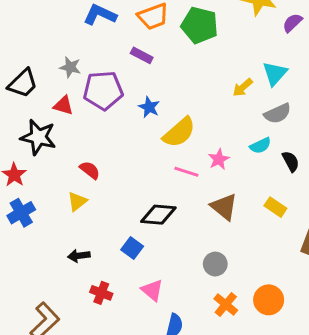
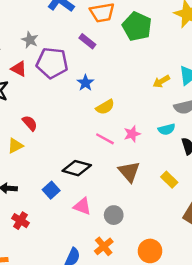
yellow semicircle: (179, 132) -> (105, 107), size x0.7
pink triangle: (152, 290) -> (82, 206), moved, turned -30
orange cross: (226, 304) -> (104, 246), moved

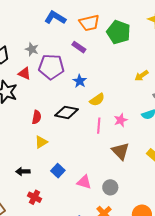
red semicircle: (30, 123) -> (37, 117), turned 56
pink line: (105, 139) -> (99, 126), turned 70
yellow triangle: (15, 146) -> (41, 142), moved
black diamond: (77, 168) -> (66, 112), moved

